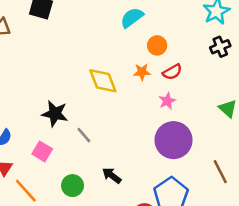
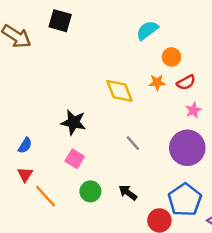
pink star: (167, 101) -> (193, 110), moved
gray line: (84, 135) -> (133, 143), moved
pink square: (42, 151) -> (75, 159), moved
black arrow: (112, 175) -> (128, 193), moved

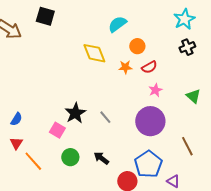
yellow diamond: (119, 91) -> (94, 53), moved
black star: (73, 122) -> (75, 113), moved, turned 30

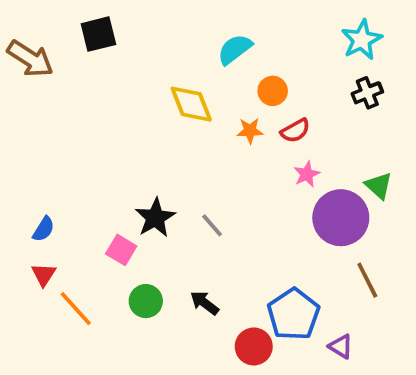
black square: (45, 16) -> (98, 34), turned -30
purple circle: (150, 121) -> (341, 218), moved

